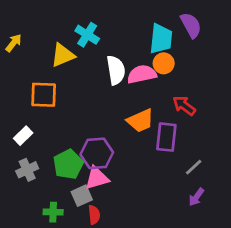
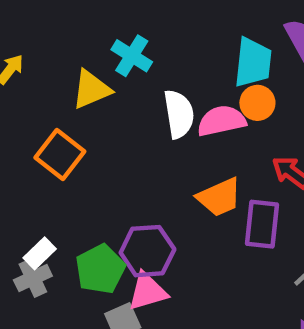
orange square: (44, 95) -> (60, 155), turned 36
white rectangle: (23, 136) -> (40, 253), moved

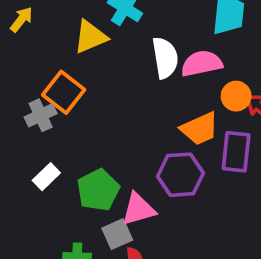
orange circle: (257, 103) -> (236, 96), moved
purple hexagon: (147, 251) -> (180, 175), moved
gray cross: (33, 278) -> (41, 115), moved

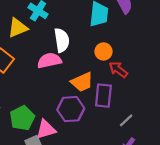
pink semicircle: (202, 64) -> (49, 61), moved
orange circle: (236, 96) -> (103, 51), moved

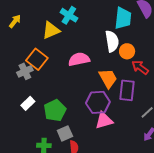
white semicircle: (62, 40) -> (112, 41), moved
orange trapezoid: (82, 82) -> (108, 78), turned -95
pink triangle: (46, 129) -> (104, 120), moved

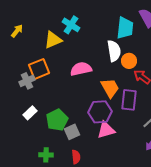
orange square: (37, 59) -> (39, 69), turned 30
gray square: (65, 133) -> (72, 132), moved

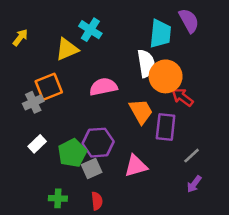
orange circle: (129, 61) -> (166, 76), size x1.6
purple hexagon: (100, 112) -> (98, 143), moved

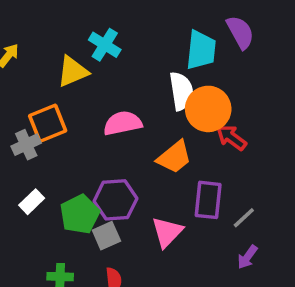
orange trapezoid: (141, 111) -> (174, 157), turned 80
purple rectangle: (166, 127) -> (208, 200), moved
pink triangle: (136, 166) -> (167, 232), turned -30

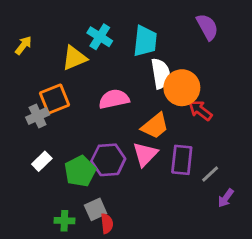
cyan trapezoid: (201, 50) -> (145, 41), moved
pink triangle: (167, 232) -> (145, 154), moved
gray square: (106, 236) -> (96, 209), moved
purple arrow: (247, 257) -> (226, 198), moved

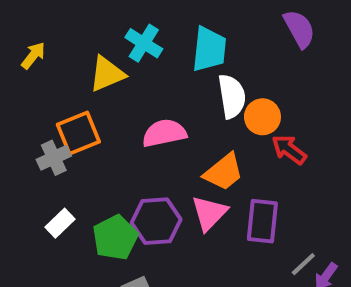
orange circle: (182, 88) -> (262, 117), size x0.7
gray line: (210, 174) -> (303, 264), moved

